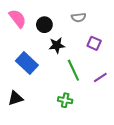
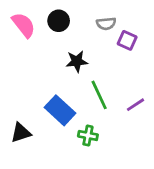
black circle: (44, 25) -> (59, 21), moved
purple square: (94, 43) -> (127, 40), moved
blue rectangle: (27, 63) -> (60, 110), moved

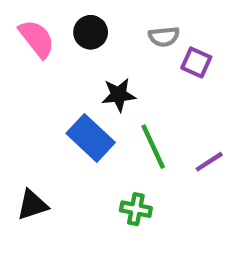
blue rectangle: (60, 110) -> (91, 138), moved

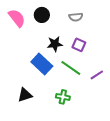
purple square: (196, 62) -> (79, 45), moved
green line: (153, 147) -> (71, 68), turned -30
black triangle: (32, 205) -> (25, 95), moved

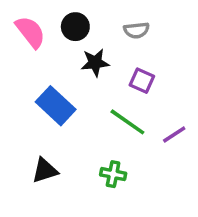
black star: (55, 44) -> (95, 63), moved
blue rectangle: (42, 64) -> (56, 106), moved

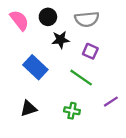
gray semicircle: (136, 30) -> (87, 19), size x1.5
purple line: (174, 134) -> (111, 102), moved

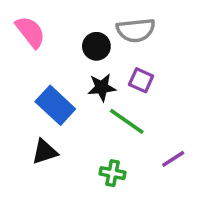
black circle: (48, 17) -> (96, 46), moved
black star: (61, 40) -> (102, 87), moved
black triangle: (28, 108) -> (45, 152), moved

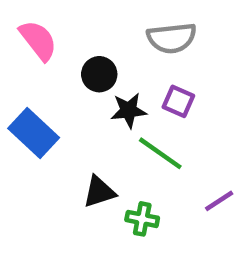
black circle: (96, 46) -> (99, 74), moved
blue rectangle: (55, 105) -> (34, 133), moved
black triangle: (45, 152) -> (99, 192), moved

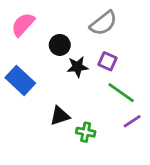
gray semicircle: (172, 38) -> (103, 23), turned -32
pink semicircle: (38, 40) -> (23, 25), turned -100
green line: (160, 153) -> (121, 93), moved

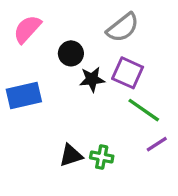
purple square: (107, 61) -> (128, 73), size x1.4
blue rectangle: (20, 80) -> (24, 96), turned -56
black triangle: (60, 116) -> (71, 155), moved

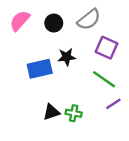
black circle: (71, 53) -> (54, 23), moved
purple square: (128, 73) -> (106, 48), moved
blue rectangle: (24, 96) -> (40, 69), moved

